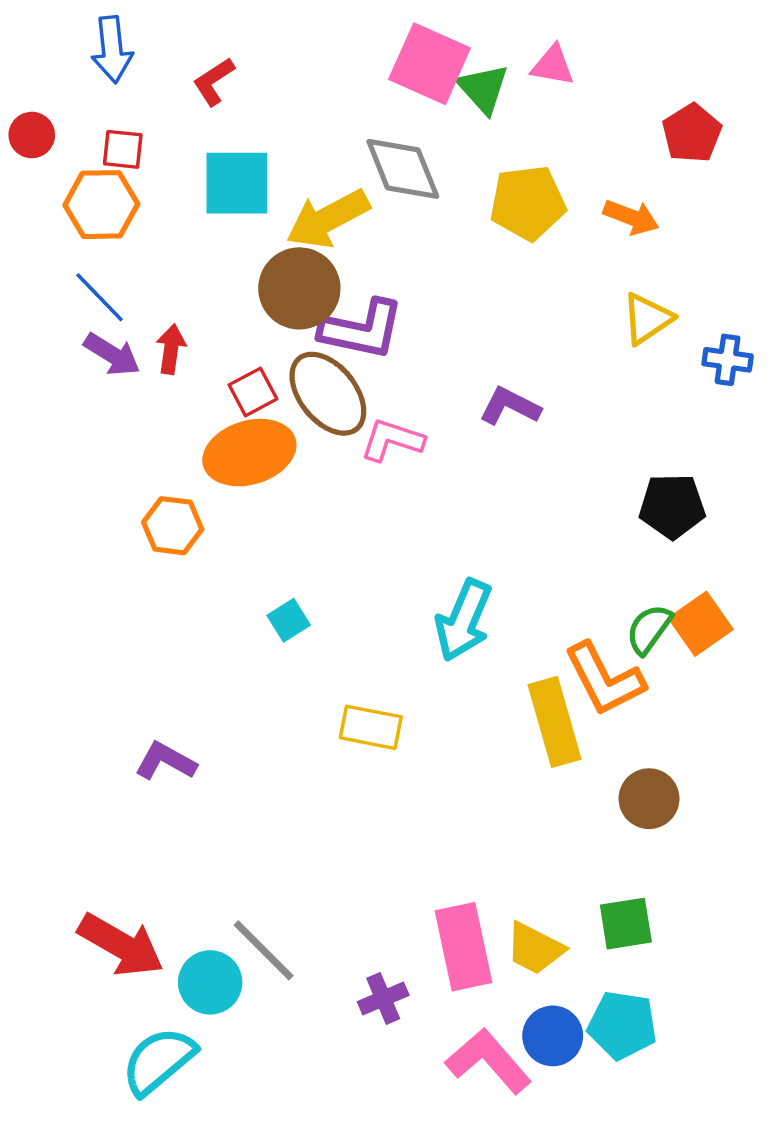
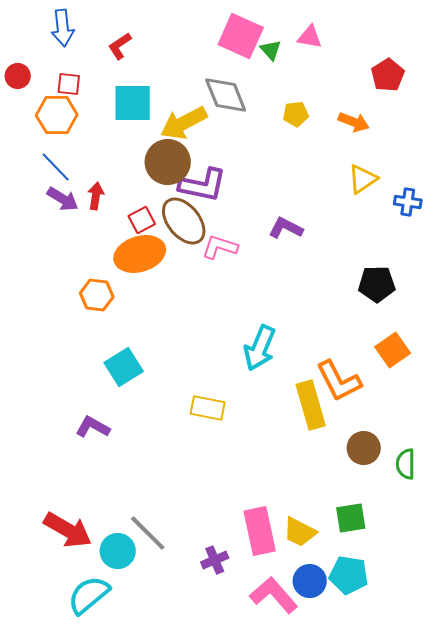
green triangle: (483, 89) -> (271, 50), size x0.7
yellow pentagon: (528, 203) -> (296, 114), size x0.6
cyan square: (289, 620) -> (124, 367), moved, size x1.6
green semicircle: (649, 629) -> (406, 464), moved, turned -36

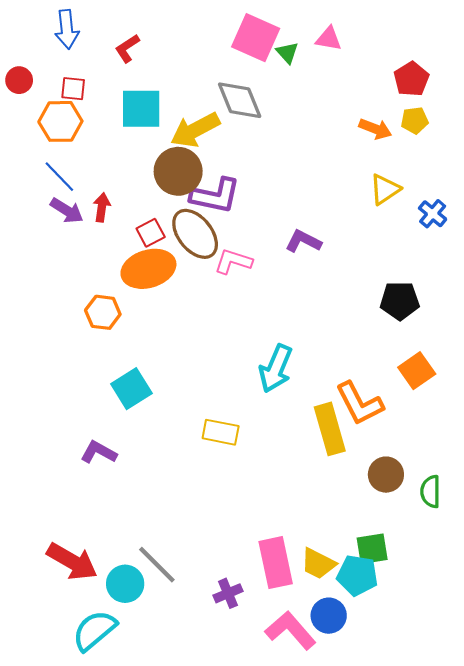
yellow pentagon: (296, 114) -> (415, 120), moved
blue cross: (408, 202) -> (433, 214), turned 32
cyan pentagon: (349, 575) -> (357, 575), moved

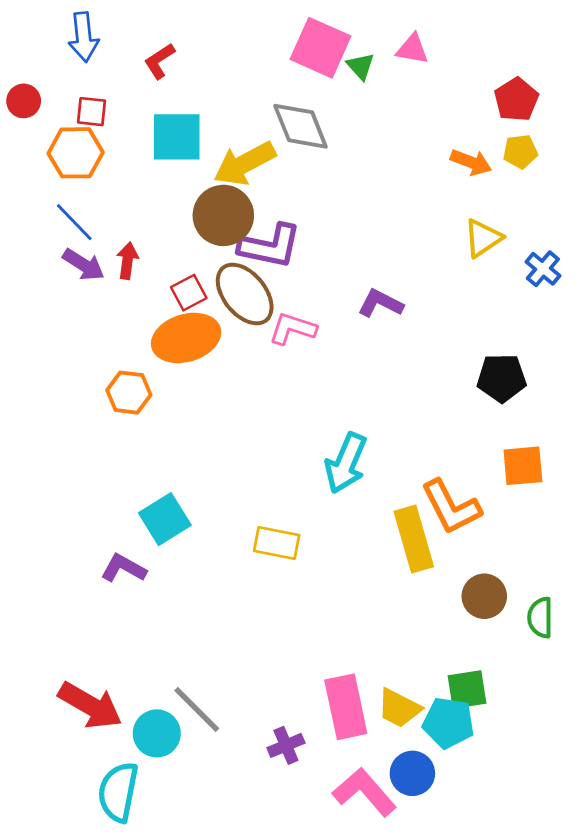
orange square: (417, 371) -> (523, 466), turned 30
cyan square: (131, 389) -> (165, 519), moved
cyan semicircle: (94, 630) -> (118, 792), turned -39

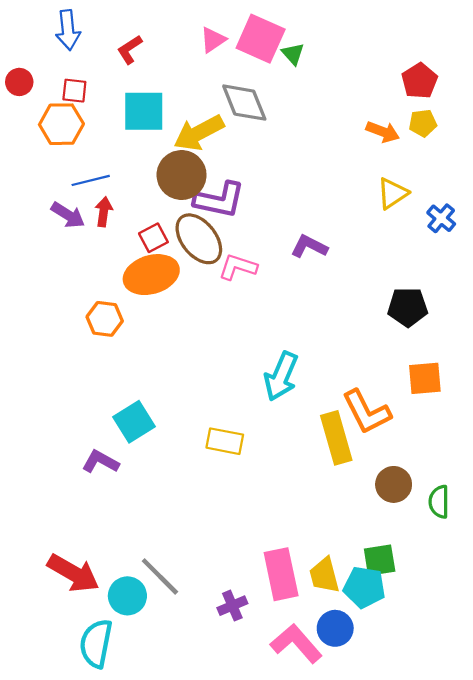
pink triangle: (412, 49) -> (213, 40), moved, turned -44
blue line: (74, 222) -> (91, 180), moved, turned -60
yellow trapezoid: (399, 708) -> (324, 575), turned 48

